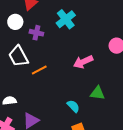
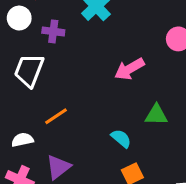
white trapezoid: (18, 56) -> (29, 70), turned 55
orange line: (39, 70) -> (56, 116), moved

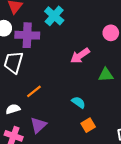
purple cross: (53, 31) -> (27, 35), size x1.6
green triangle: (156, 115) -> (106, 75), moved

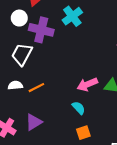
pink arrow: (80, 56) -> (87, 84), moved
white semicircle: (13, 109) -> (15, 85), moved

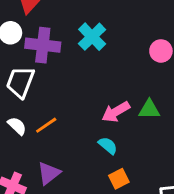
cyan cross: (72, 16) -> (92, 37), moved
white semicircle: (15, 85) -> (17, 126), turned 56

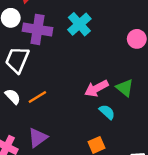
green triangle: (149, 110) -> (125, 88), turned 36
cyan semicircle: (108, 146) -> (107, 112), moved

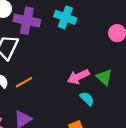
cyan cross: (79, 24) -> (65, 17), turned -30

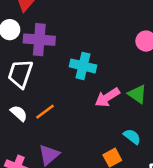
cyan cross: (65, 17) -> (83, 66), moved
cyan semicircle: (87, 99) -> (132, 137), moved

